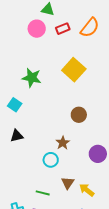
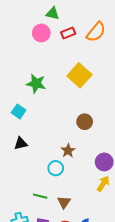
brown triangle: (68, 183) -> (64, 202), moved
yellow arrow: (87, 190) -> (103, 184), moved, turned 84
green line: (43, 193) -> (40, 196), moved

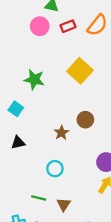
brown star: (68, 151) -> (61, 133), moved

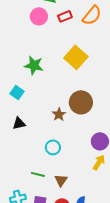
brown circle: (85, 120) -> (81, 102), size x1.5

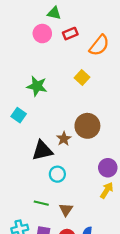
orange semicircle: (92, 15) -> (99, 45), moved
yellow square: (76, 57) -> (82, 78), size x0.6
black triangle: (19, 123) -> (42, 151), moved, size x1.5

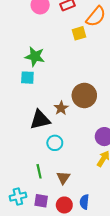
yellow square: (82, 78) -> (79, 33), moved, turned 32
cyan square: (19, 115) -> (27, 78), moved, turned -32
green line: (41, 203) -> (39, 171), turned 64

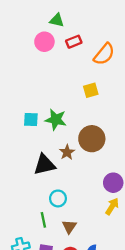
yellow square: (79, 33) -> (91, 90), moved
green star: (35, 57) -> (56, 120), moved
cyan circle: (55, 143) -> (58, 198), moved

